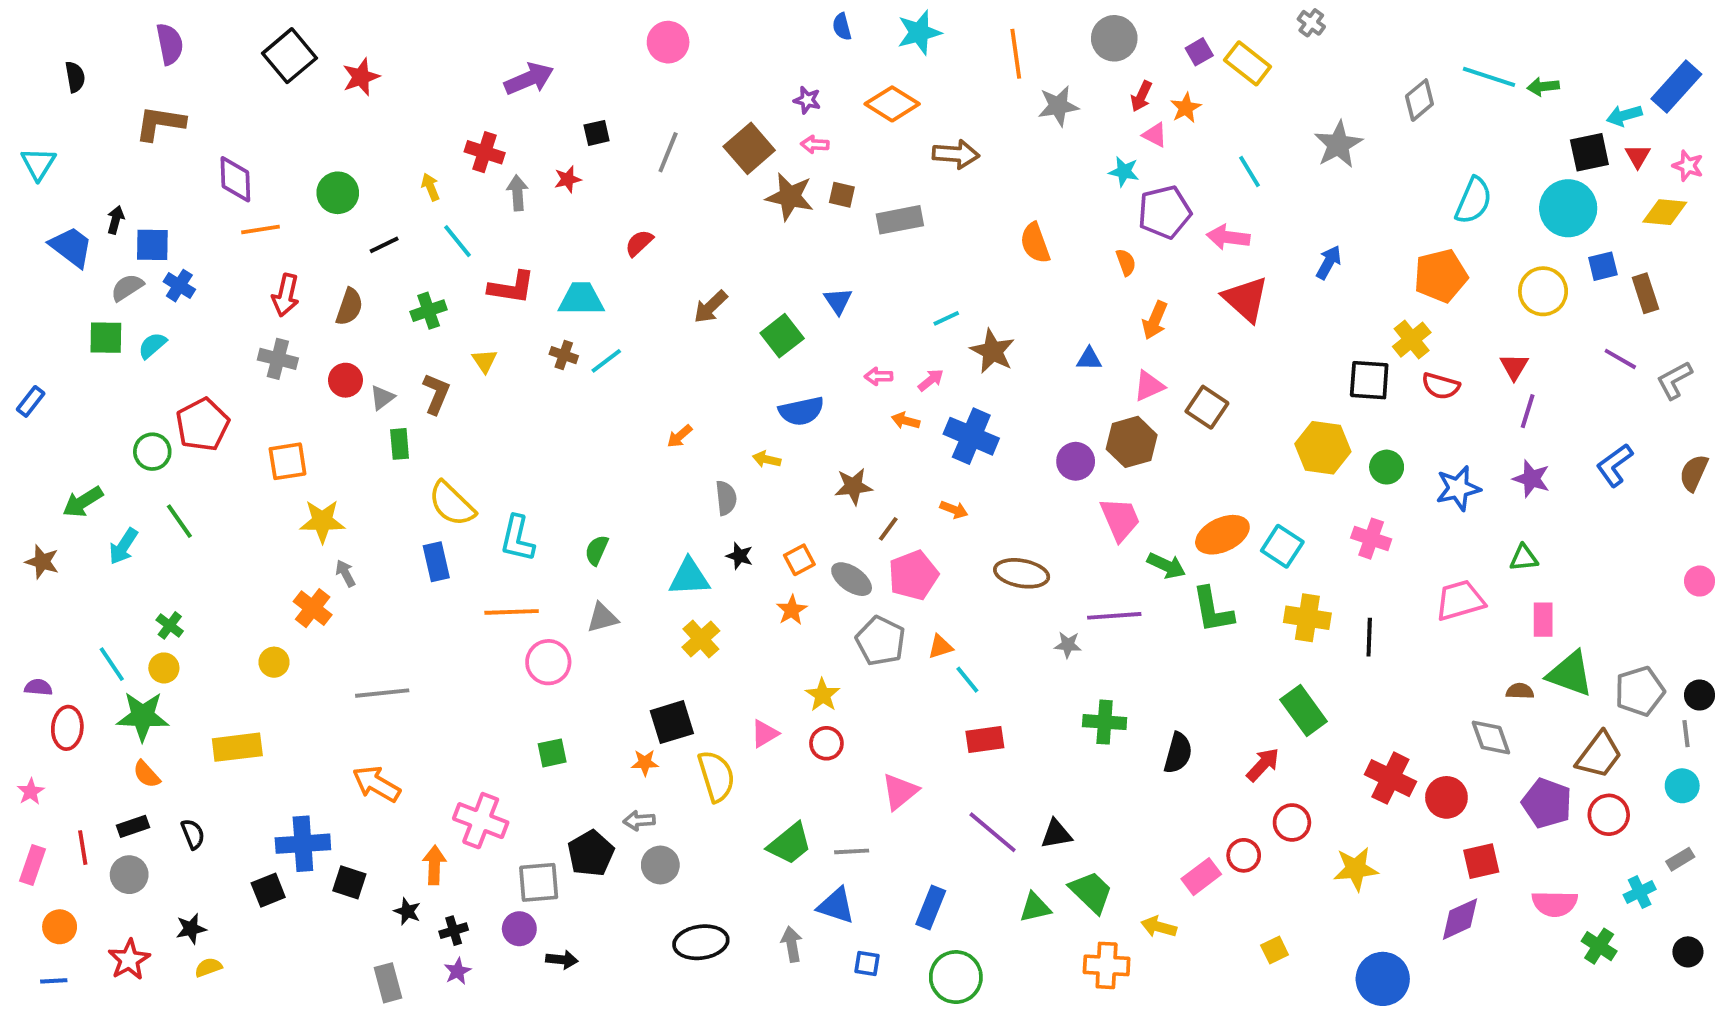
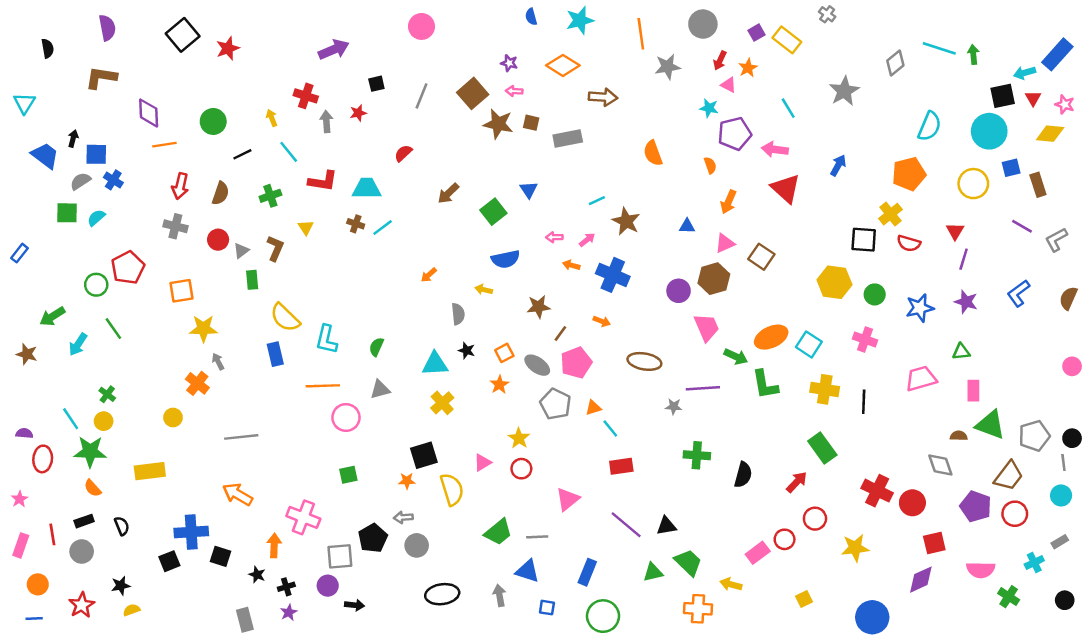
green arrow: (1543, 87) -> (973, 54), turned 90

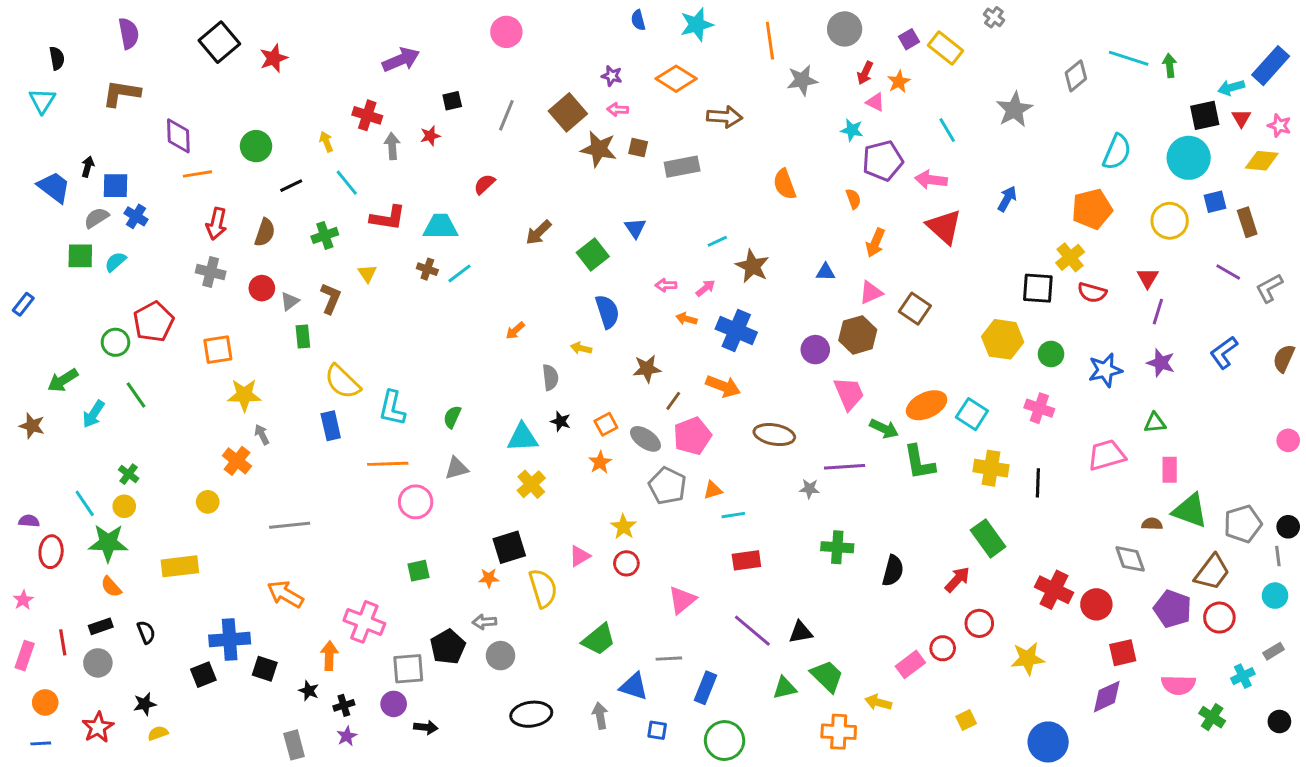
cyan triangle: (24, 103) -> (42, 101), moved
blue semicircle: (506, 259) -> (607, 312), turned -96
orange arrow: (602, 321) -> (723, 386), size x1.6
cyan line: (610, 428) -> (733, 515), turned -60
gray line: (537, 537) -> (669, 659), moved

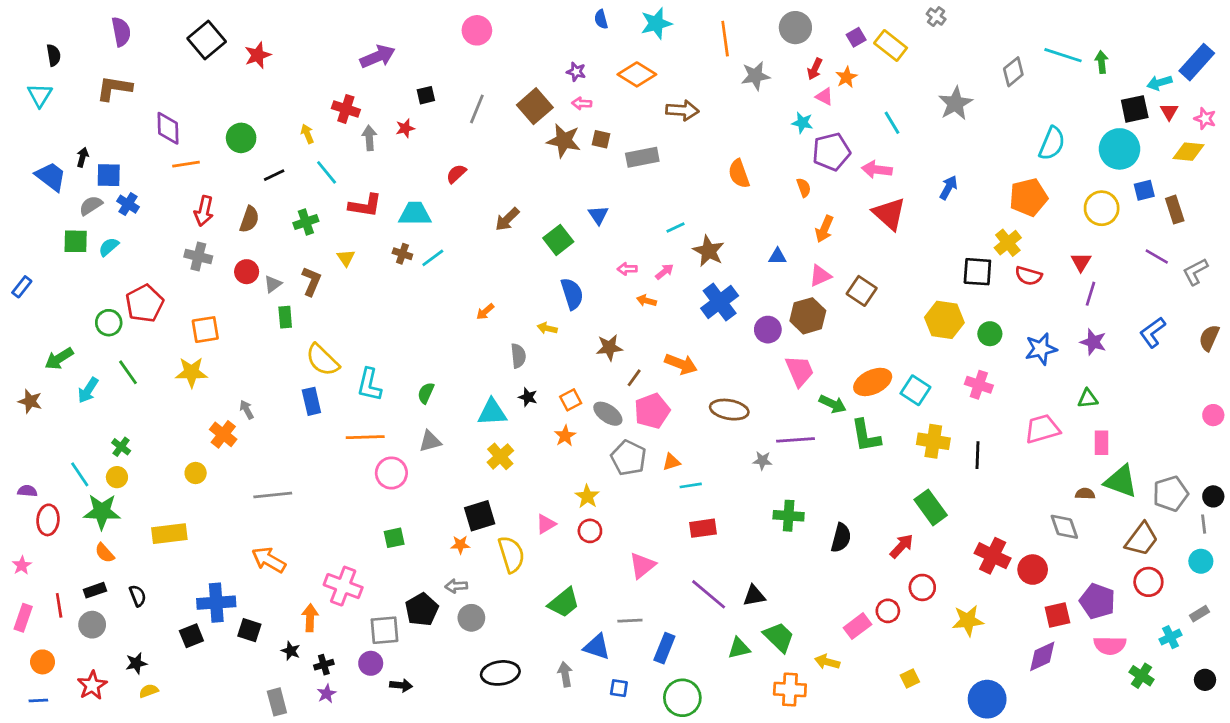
blue cross: (736, 331) -> (720, 302), moved, turned 30
yellow star: (244, 395) -> (191, 372), moved
purple pentagon: (1173, 609) -> (1097, 601), moved

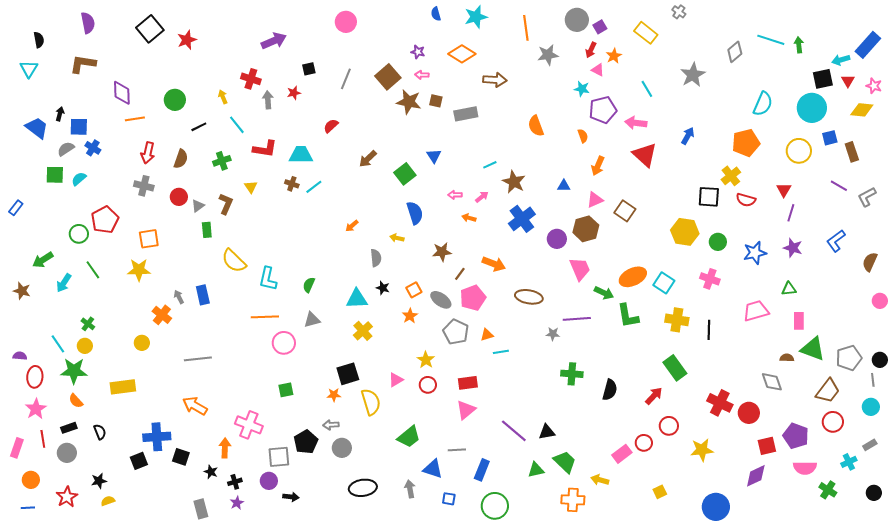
purple square: (856, 37) -> (600, 27), moved
brown semicircle: (1209, 338) -> (870, 262), moved
blue rectangle: (311, 401) -> (203, 295), moved
red rectangle: (703, 528) -> (468, 383), moved
pink star: (22, 565) -> (36, 409), moved, size x1.5

